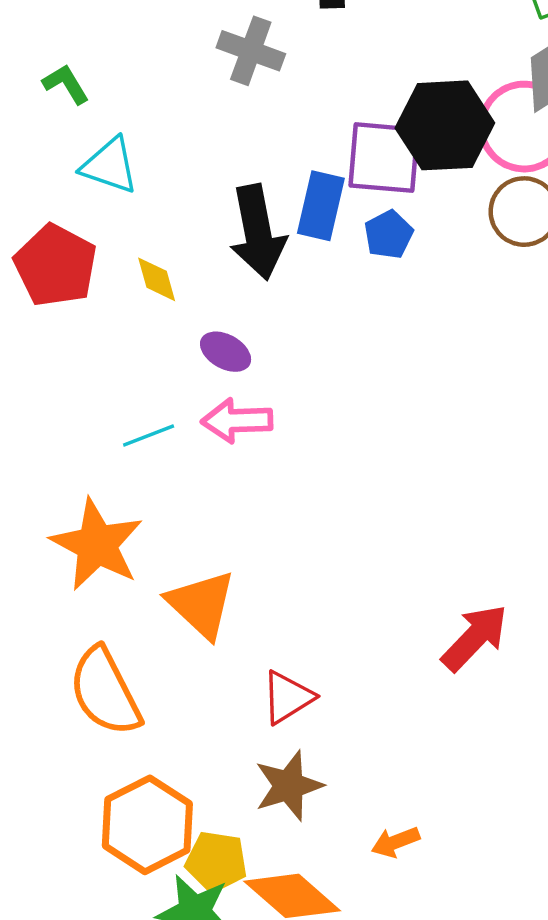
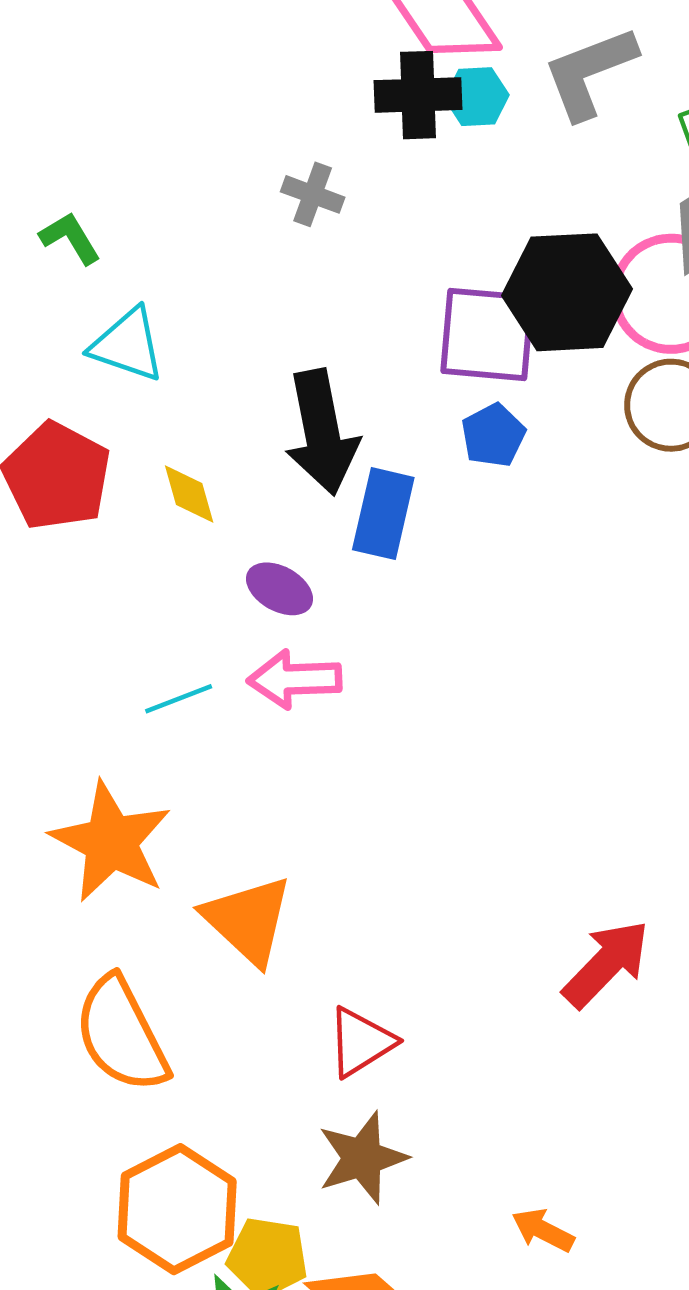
gray cross: (251, 51) -> (313, 194), size x0.7
blue rectangle: (321, 206) -> (383, 514), moved
orange arrow: (395, 842) -> (543, 1230), moved, turned 48

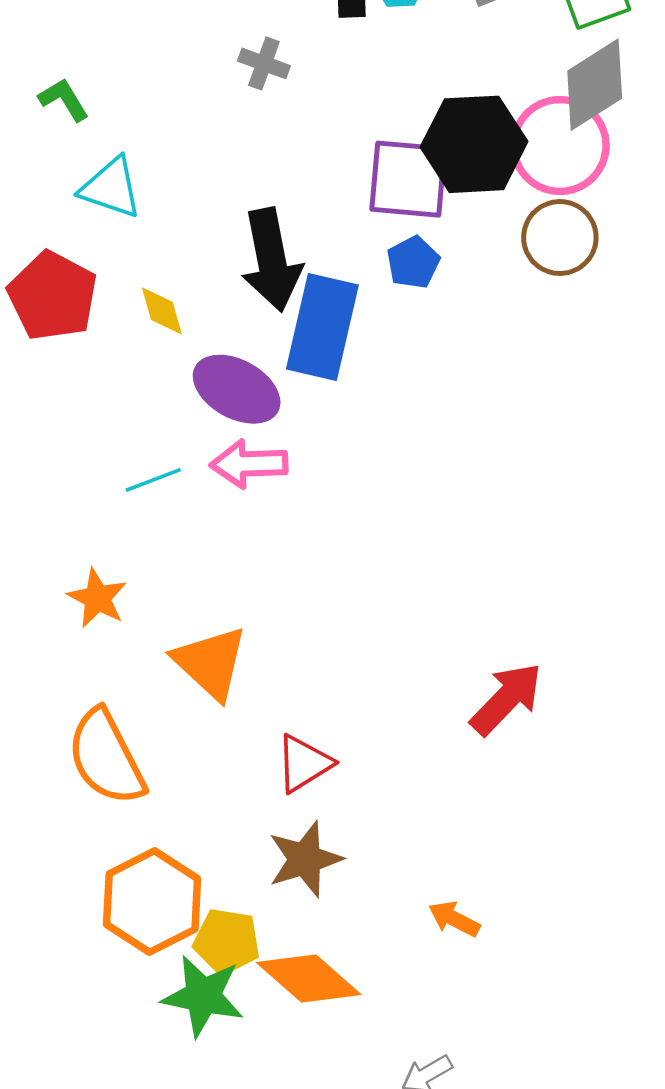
blue rectangle: (383, 514) -> (322, 327), size x1.4
purple ellipse: (279, 589) -> (237, 389), size x1.6
orange star: (111, 842) -> (97, 598), size x0.6

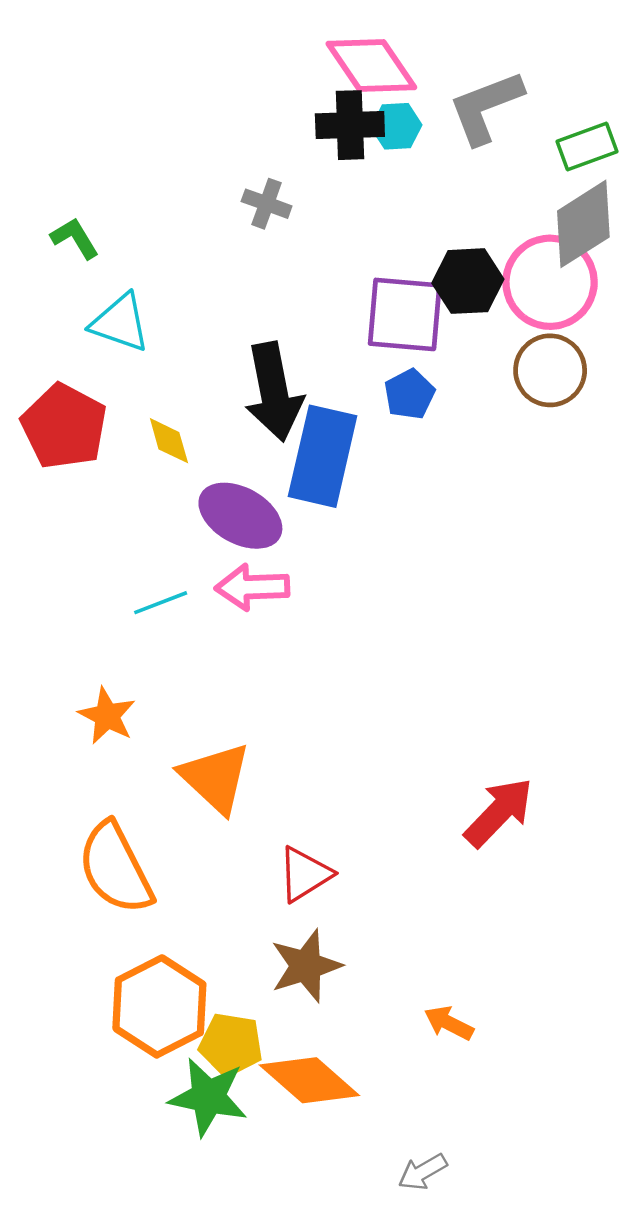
black hexagon: (474, 144) -> (468, 281), size x0.7

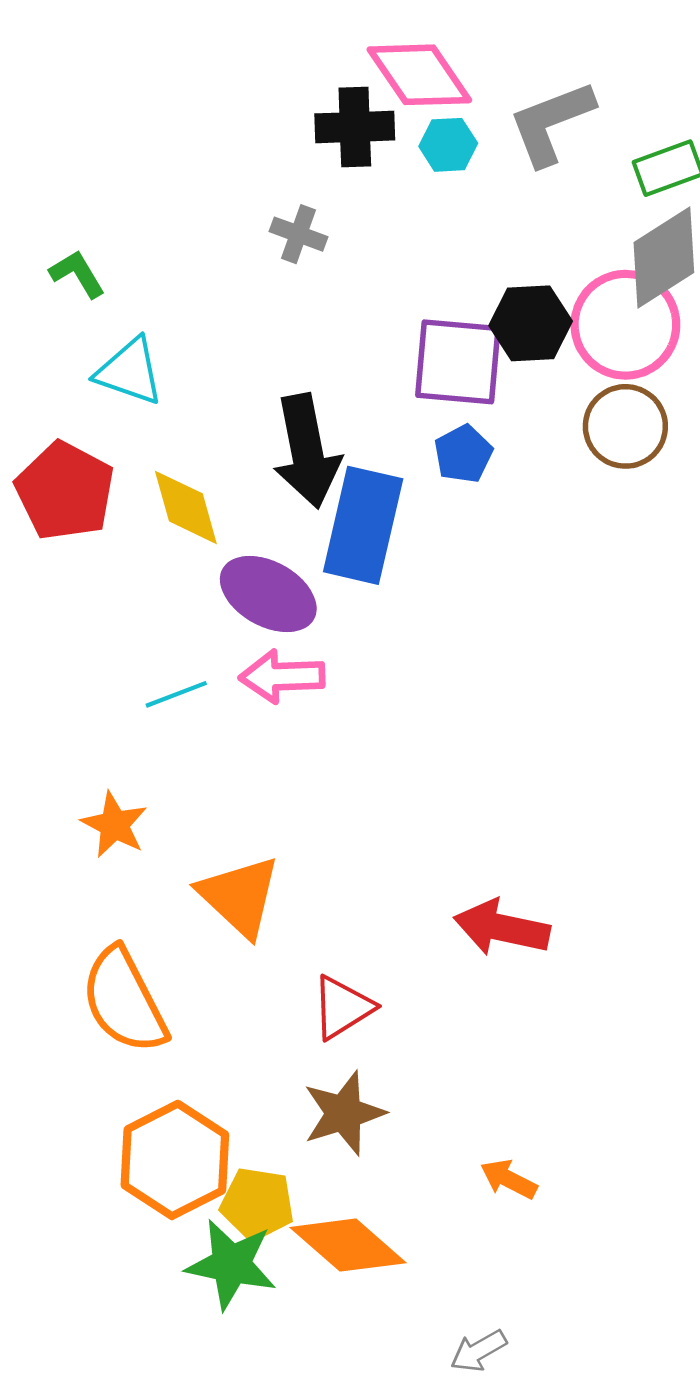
black cross: (350, 125) -> (355, 127), moved
yellow diamond: (169, 441) -> (186, 507), size x1.4
red arrow: (499, 812) -> (502, 928), moved, turned -122

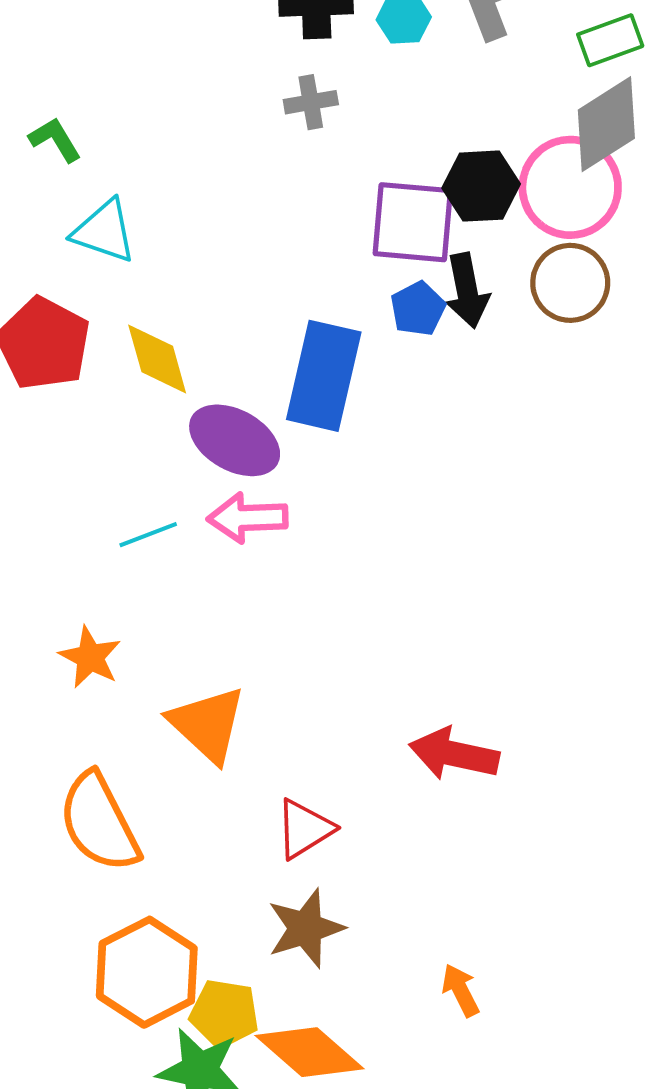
gray cross: (298, 234) -> (311, 102), moved, turned -30
black arrow: (307, 451) -> (467, 291), moved, size x0.7
orange arrow: (509, 1179) -> (461, 990), turned 36

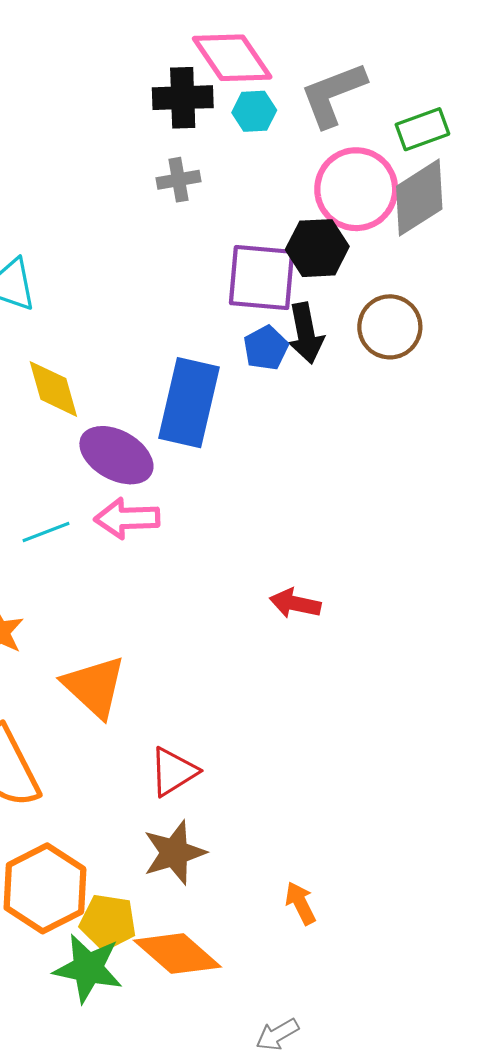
pink circle: (570, 187) -> (356, 189), moved
red arrow: (454, 754) -> (295, 603), moved, size x0.7

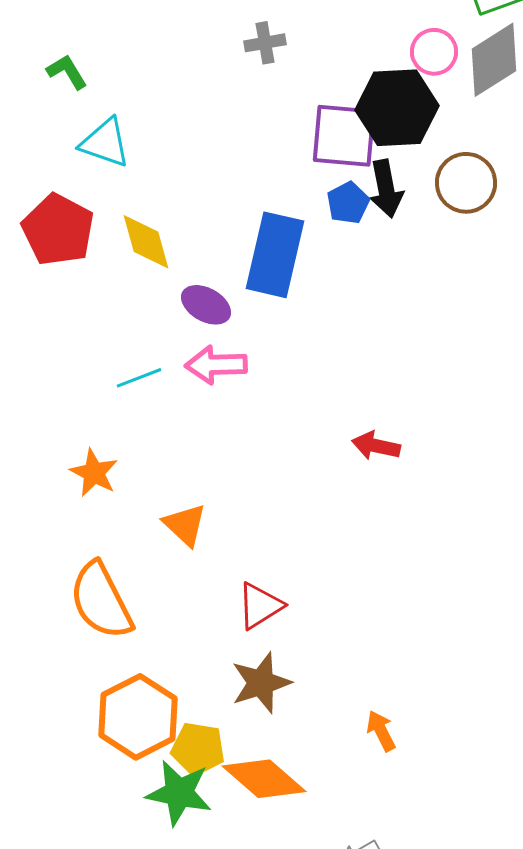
pink circle: (356, 189) -> (434, 52), size x0.6
black hexagon: (317, 248) -> (397, 108), size x1.4
purple ellipse: (116, 455) -> (206, 305), size x0.7
orange triangle: (94, 687) -> (185, 525), size x0.7

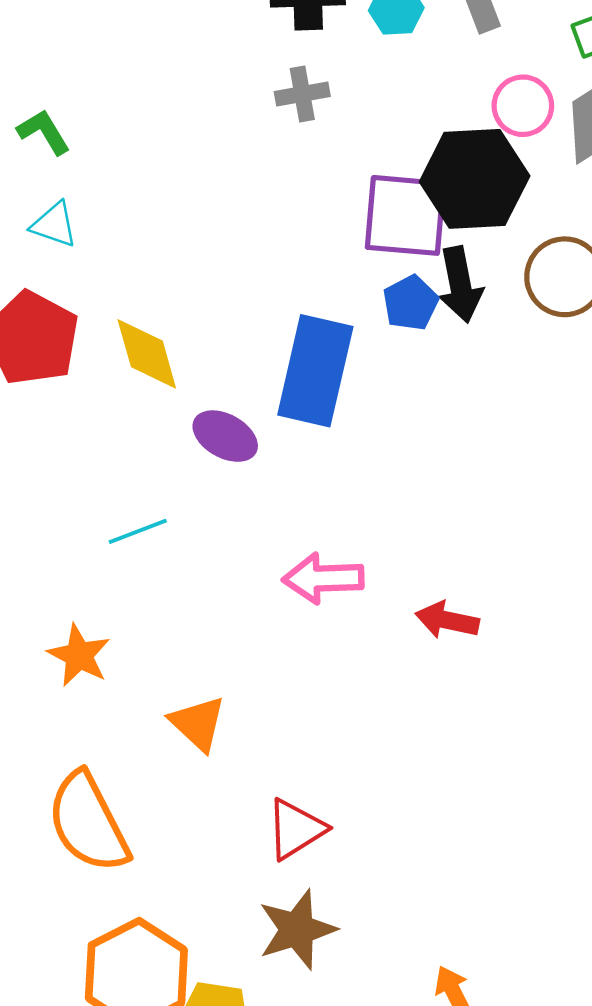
cyan triangle: (105, 143) -> (54, 225), moved, size x0.7
pink arrow: (216, 365) -> (323, 578), moved

